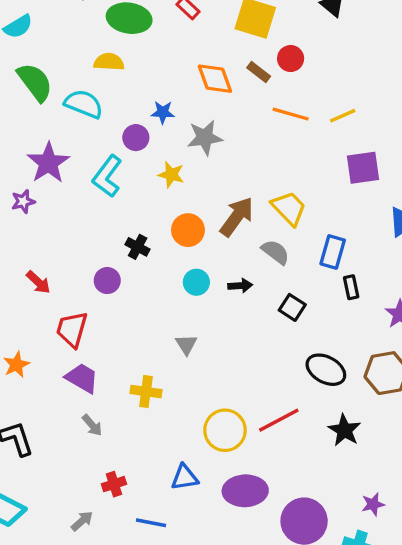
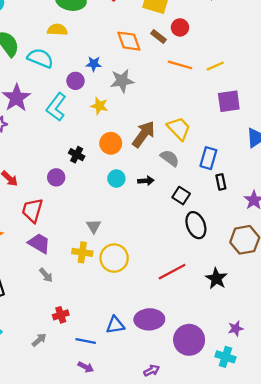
gray triangle: (186, 344) -> (94, 226), moved
black ellipse: (326, 370) -> (196, 225), moved, turned 40
yellow circle: (225, 430) -> (114, 258), moved
blue triangle: (185, 477) -> (115, 325), moved

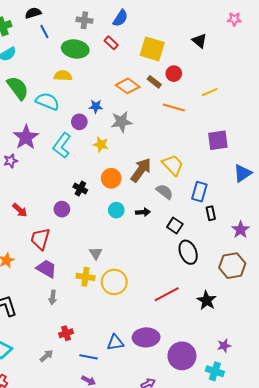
orange diamond: (129, 41) -> (128, 86), turned -35
yellow line: (215, 66) -> (210, 92), moved
gray arrow: (46, 275) -> (53, 297), turned 48

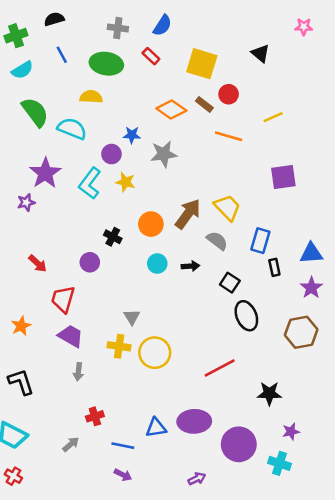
blue line: (44, 32) -> (62, 55), moved
yellow star: (101, 144) -> (125, 182), moved
blue triangle: (243, 173) -> (311, 253), moved, turned 30
black star: (207, 300) -> (269, 393), moved, turned -30

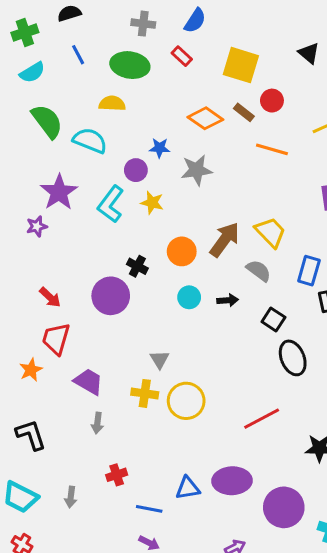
purple circle: (90, 262) -> (111, 296), size x1.6
red trapezoid: (63, 299) -> (56, 339), moved
gray arrow: (71, 444) -> (71, 497), moved, turned 138

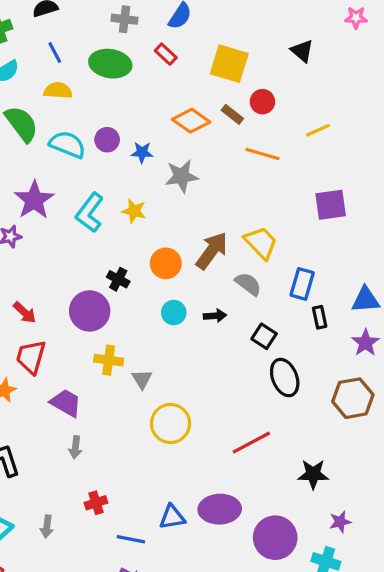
yellow semicircle: (112, 103) -> (58, 91), moved
purple circle: (136, 170) -> (107, 140), moved
yellow cross: (145, 393) -> (109, 360), moved

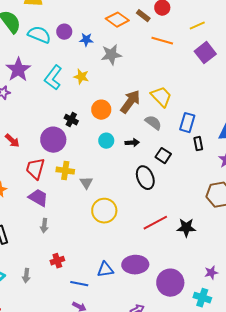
purple square: (331, 205) -> (205, 53), moved, turned -30
red trapezoid: (31, 357) -> (35, 169), moved
black ellipse: (285, 378) -> (145, 178), moved
black star: (313, 474) -> (186, 228), moved

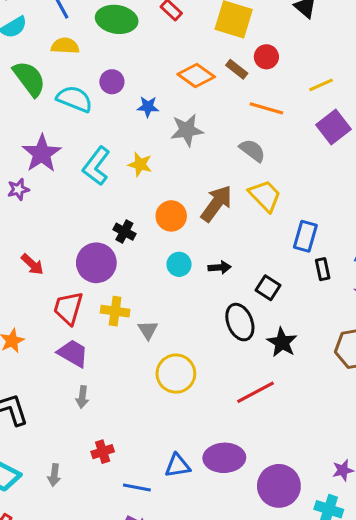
purple circle: (64, 32) -> (112, 82), moved
gray semicircle: (153, 123) -> (252, 150), moved
black star: (186, 228) -> (282, 342), moved, turned 30

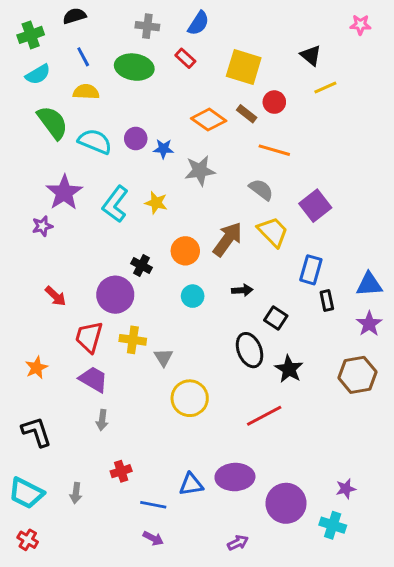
purple circle: (112, 82) -> (136, 139), moved
yellow line: (321, 85) -> (325, 87), moved
purple square: (334, 127) -> (315, 206), moved
black arrow: (220, 267) -> (242, 290), moved

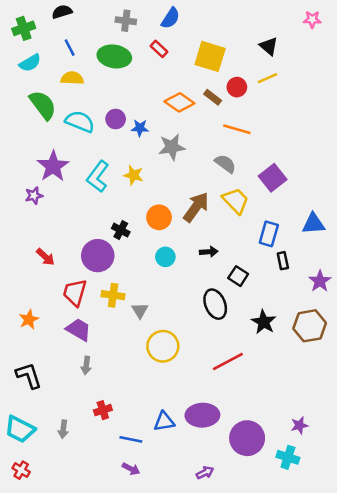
yellow line: (325, 87) -> (268, 78), moved
blue triangle: (369, 284) -> (313, 224), moved
black star: (289, 369) -> (264, 322), moved

